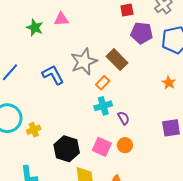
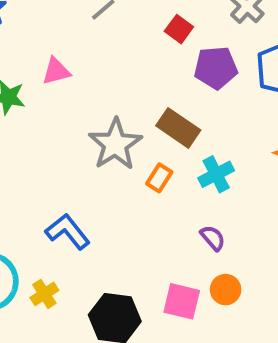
red square: (127, 10) -> (179, 29), turned -32
blue L-shape: (53, 75) -> (68, 232), moved
cyan cross: (103, 106) -> (216, 174), moved

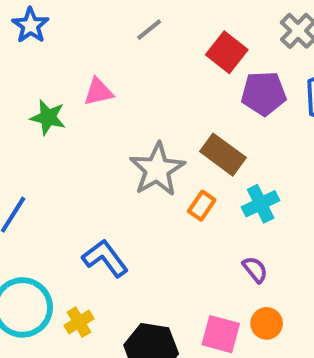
red square: (179, 29) -> (227, 52), size x1.4

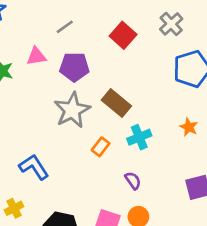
gray line: (149, 30) -> (65, 27), moved
purple pentagon: (264, 93) -> (74, 67), moved
orange rectangle: (202, 206) -> (101, 147), moved

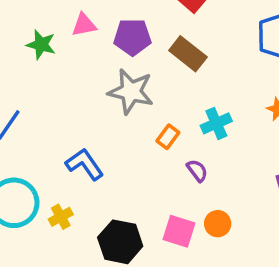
brown rectangle: (116, 103) -> (188, 54), moved
gray star: (72, 110) -> (131, 92), turned -30
purple semicircle: (133, 181) -> (197, 171), moved

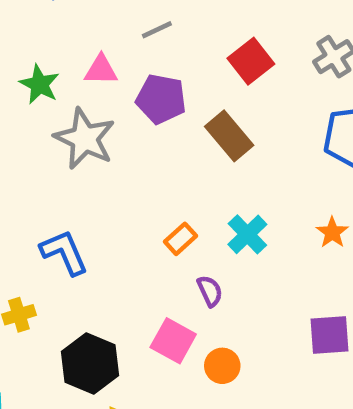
gray star: (131, 92) -> (85, 139), moved
cyan cross: (216, 123) -> (247, 234), turned -32
pink square: (179, 231) -> (173, 341), moved

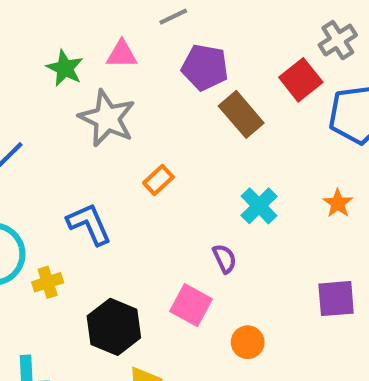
red square: (251, 61) -> (301, 80), moved
purple pentagon: (161, 99) -> (205, 67), moved
orange rectangle: (180, 239) -> (158, 180), moved
orange circle: (222, 366) -> (248, 342), moved

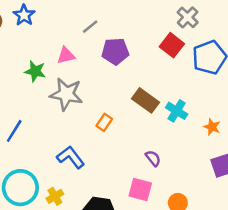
brown rectangle: (241, 114) -> (146, 100), moved
orange star: (338, 203) -> (212, 127), moved
cyan cross: (259, 206) -> (177, 111), moved

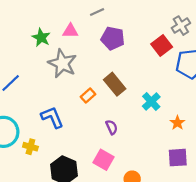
brown rectangle: (146, 100) -> (115, 84), moved
purple semicircle: (153, 158) -> (112, 127), moved
yellow cross: (55, 196) -> (30, 147), turned 32

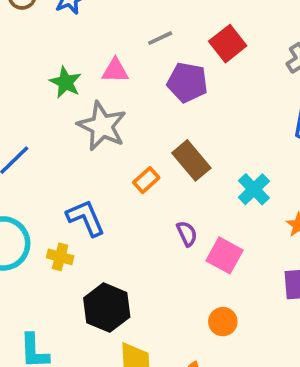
red square: (162, 46) -> (228, 44), moved
yellow cross: (30, 147) -> (60, 257), moved
pink square: (104, 160) -> (225, 255), moved

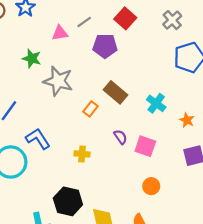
pink triangle: (115, 71) -> (60, 33), moved
blue L-shape: (86, 218) -> (38, 139), moved
yellow cross: (60, 257) -> (82, 154), moved
black hexagon: (107, 308) -> (68, 201), moved

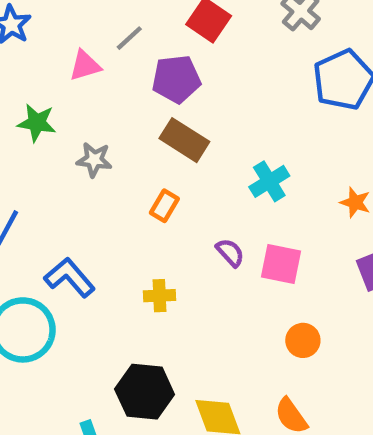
gray star: (58, 81) -> (94, 160), size x0.6
brown rectangle: (116, 92) -> (184, 140), moved
cyan cross: (156, 103) -> (269, 181), moved, turned 30

